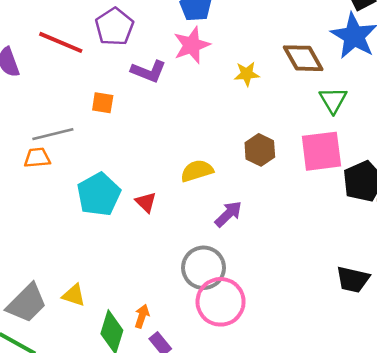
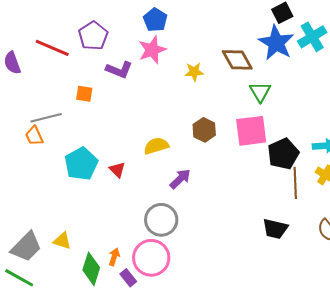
orange trapezoid: (37, 158) -> (34, 136), turned -110
pink circle: (221, 302) -> (151, 258), moved

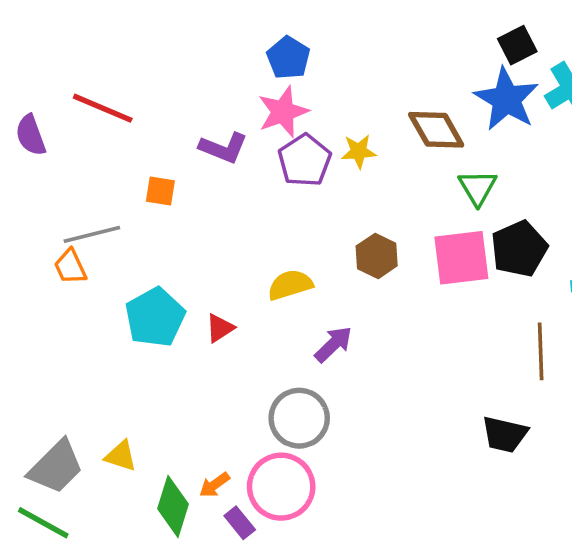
purple pentagon: (93, 36) -> (305, 160), moved
black pentagon: (283, 154) -> (519, 249), moved
red triangle: (117, 170) -> (220, 328), turned 42
orange arrow: (114, 257) -> (214, 485), turned -144

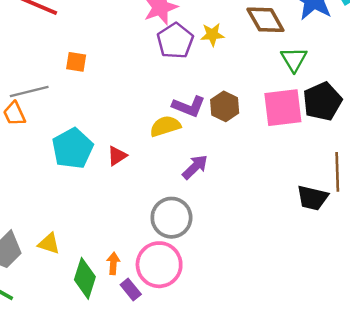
purple L-shape: (223, 148) -> (189, 106), moved
black trapezoid: (505, 434) -> (312, 198), moved
orange arrow: (214, 485) -> (113, 263), turned 130

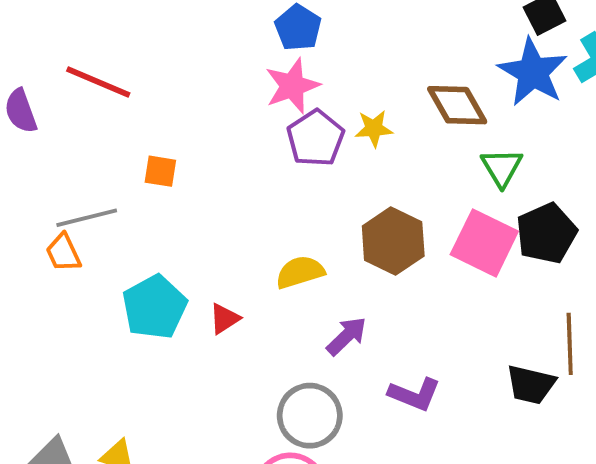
purple L-shape: (189, 106) -> (414, 394), moved
brown hexagon: (225, 106) -> (393, 241), size x1.4
pink square: (283, 108) -> (484, 243), turned 33

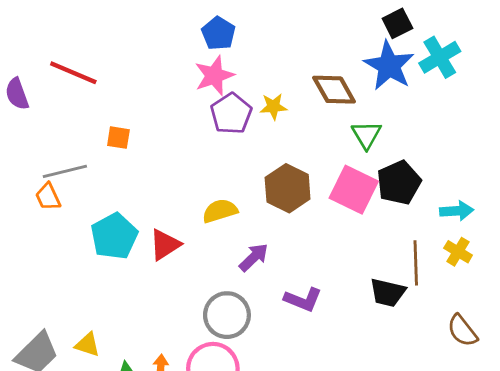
red triangle: (224, 319) -> (165, 245), size x1.4

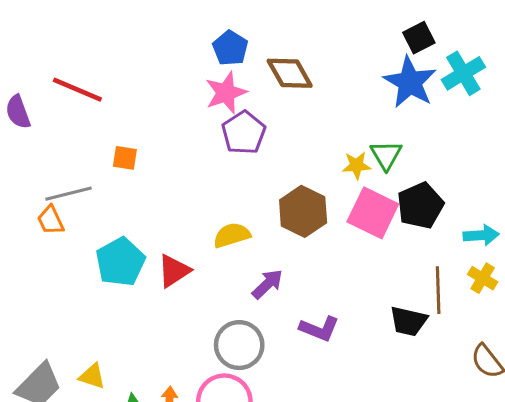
brown diamond: (334, 90) -> (290, 73), moved
yellow star: (273, 107) -> (356, 165), moved

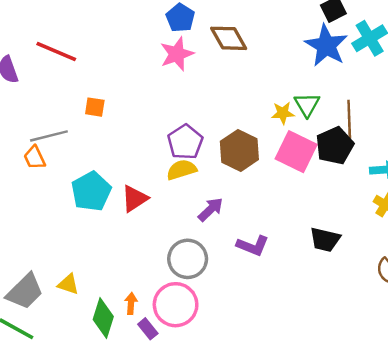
purple pentagon: (244, 133) -> (185, 142), moved
brown line: (438, 290) -> (349, 119), moved

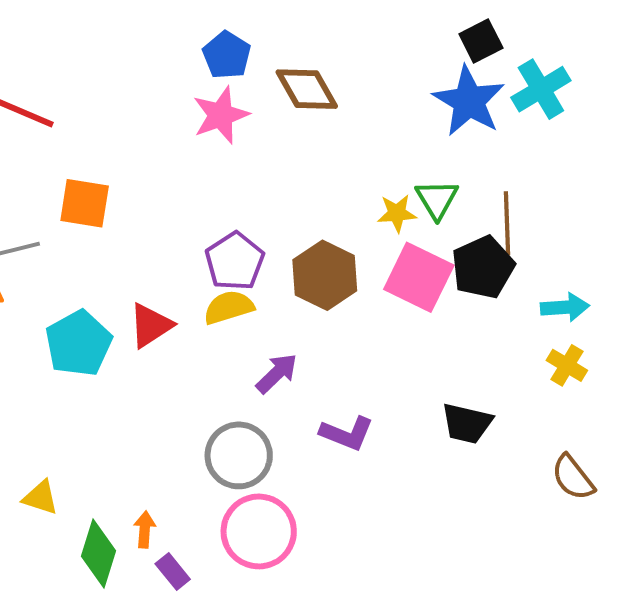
orange square: (95, 107) -> (85, 203), size x1.5
red triangle: (135, 199) -> (151, 325), moved
pink circle: (176, 305) -> (259, 531), moved

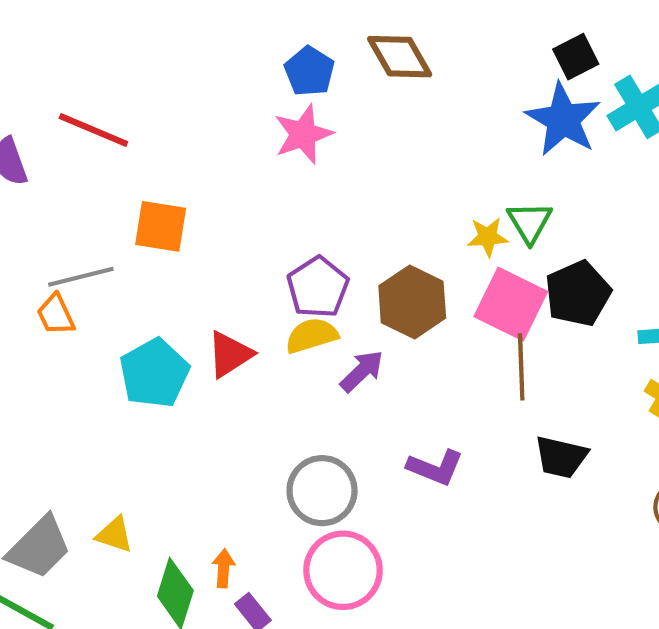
brown diamond: (307, 89) -> (400, 57), moved
brown line: (507, 223) -> (521, 367), moved
purple arrow: (277, 373) -> (362, 371), moved

